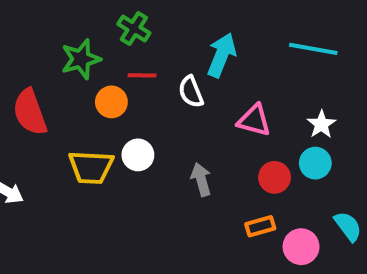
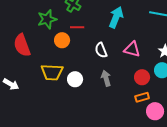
white semicircle: (191, 92) -> (101, 50), moved
white circle: (138, 155) -> (75, 79), moved
orange rectangle: (260, 226) -> (142, 97), moved

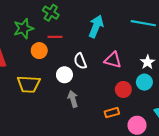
gray arrow: (106, 78) -> (73, 99), moved
white circle: (75, 79) -> (64, 75), moved
orange rectangle: (142, 97) -> (112, 113), moved

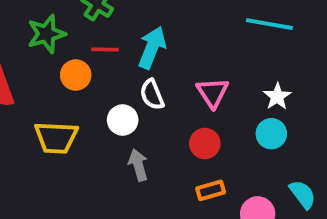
cyan arrow: (96, 26) -> (152, 48), moved
pink triangle: (113, 60) -> (213, 93), turned 42
red circle: (123, 89) -> (205, 143), moved

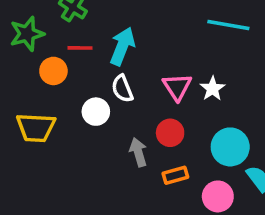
white star: (277, 96) -> (213, 89), moved
cyan circle: (271, 134) -> (230, 147), moved, size x1.4
gray arrow: (138, 165) -> (138, 152), moved

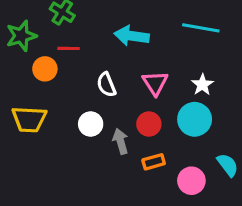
cyan arrow: (122, 46) -> (132, 36), moved, turned -104
white star: (213, 89) -> (202, 85), moved
white circle: (96, 112) -> (91, 124), moved
cyan circle: (230, 147) -> (195, 119), moved

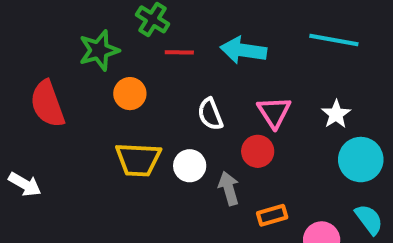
red line: (69, 48) -> (179, 52), moved
yellow trapezoid: (29, 119) -> (138, 160), moved
cyan circle: (195, 119) -> (361, 160), moved
red circle: (149, 124) -> (258, 151), moved

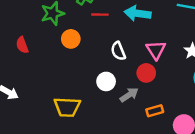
red semicircle: (47, 104) -> (22, 45), size x0.6
yellow trapezoid: (138, 160) -> (67, 107), moved
gray arrow: (229, 188) -> (129, 95), turned 72

